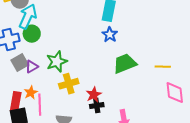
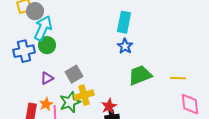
green star: (57, 62) -> (70, 102), moved
gray square: (20, 63) -> (74, 74), moved

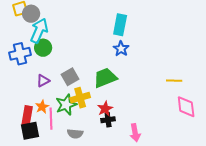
green trapezoid: (140, 75) -> (105, 78), moved

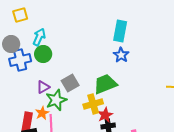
gray circle: (31, 14) -> (11, 44), moved
cyan arrow: (39, 31) -> (39, 37), size x0.7
yellow cross: (80, 98) -> (93, 104), moved
green star: (66, 105) -> (56, 100), moved

